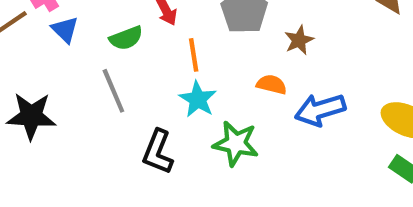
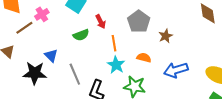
blue triangle: (65, 30) -> (51, 56), moved
orange semicircle: (272, 84) -> (144, 58), moved
gray line: (113, 91) -> (75, 74), moved

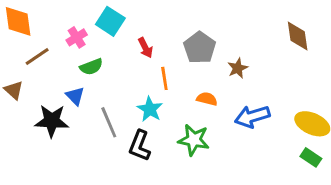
pink cross: (42, 14) -> (77, 37), moved
green semicircle: (81, 35) -> (91, 67), moved
cyan star: (116, 65) -> (150, 109), moved

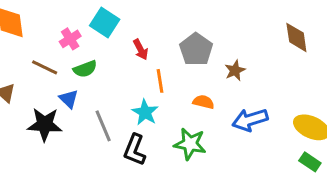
brown line: (37, 56) -> (45, 67), moved, turned 60

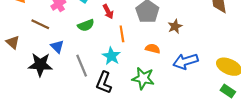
green semicircle: (85, 69) -> (86, 25), moved

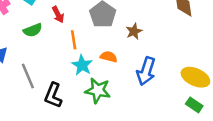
cyan star: (111, 56) -> (82, 65), moved
blue arrow: (186, 61) -> (146, 71), turned -55

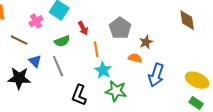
orange semicircle: (109, 57) -> (135, 58), moved
gray line: (28, 76) -> (58, 66), moved

